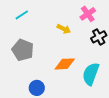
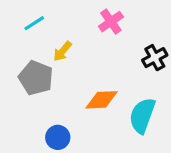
pink cross: (88, 14) -> (111, 22), moved
yellow arrow: (64, 29) -> (62, 51), moved, turned 104

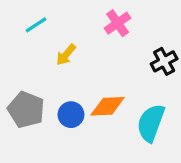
gray pentagon: (36, 78) -> (26, 110), moved
blue circle: (58, 137) -> (71, 115), moved

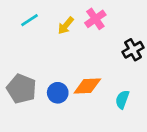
yellow arrow: (66, 55) -> (66, 26), moved
cyan semicircle: (151, 123) -> (122, 99), size x0.6

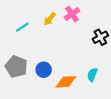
cyan line: (29, 20) -> (22, 27), moved
orange diamond: (87, 86) -> (66, 82), moved

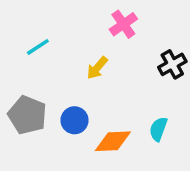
yellow arrow: (50, 19) -> (97, 68), moved

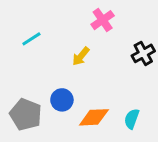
gray pentagon: (27, 115) -> (26, 114), moved
cyan semicircle: (158, 129) -> (132, 119), moved

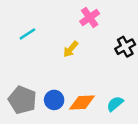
blue circle: (62, 100) -> (54, 100), moved
cyan semicircle: (132, 119) -> (115, 104), turned 30

